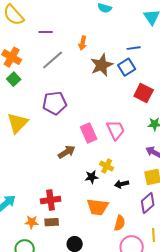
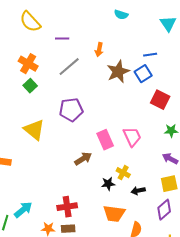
yellow triangle: (18, 123) -> (34, 130), turned -35

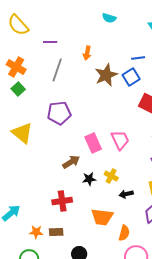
gray line: (69, 67) -> (57, 70), turned -30
black star: (108, 184) -> (89, 179), moved
red cross: (67, 207) -> (62, 201), moved

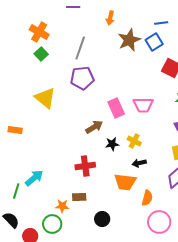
gray line: (57, 70) -> (80, 48), moved
pink trapezoid: (120, 140) -> (143, 105), turned 115
black arrow: (126, 194) -> (139, 163), moved
orange star: (36, 232) -> (62, 206), moved

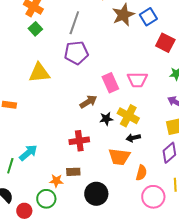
yellow triangle: (45, 98) -> (39, 73), turned -45
yellow cross: (134, 141) -> (128, 116), size x1.5
black circle: (102, 219) -> (96, 194), size x1.5

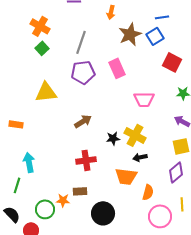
pink rectangle: (110, 83) -> (117, 68), moved
brown arrow: (88, 102) -> (83, 121), moved
cyan arrow: (28, 153) -> (29, 162), moved, turned -60
green circle: (46, 199) -> (45, 209), moved

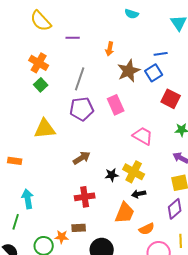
pink trapezoid: (144, 99) -> (143, 136), turned -150
orange trapezoid: (126, 176) -> (125, 213), turned -75
orange semicircle: (148, 192) -> (147, 229), turned 49

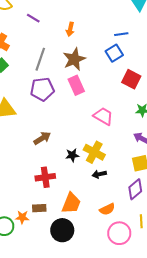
purple line: (73, 38) -> (33, 18), turned 32
brown star: (129, 71) -> (74, 59), moved
orange trapezoid: (125, 213) -> (71, 203), moved

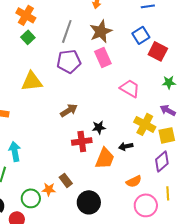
blue square: (114, 53) -> (141, 35), moved
yellow cross: (94, 152) -> (145, 124), moved
red cross: (45, 177) -> (82, 141), moved
orange trapezoid: (71, 203) -> (105, 158), moved
brown rectangle: (39, 208) -> (66, 180), turned 56

